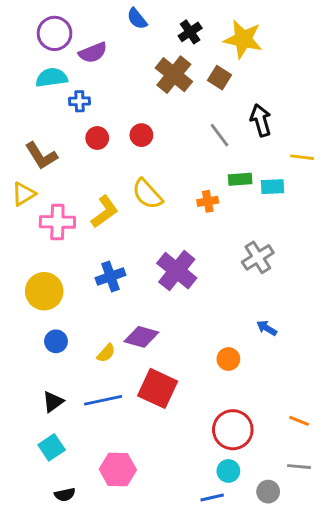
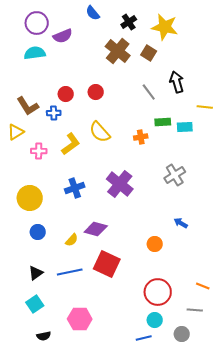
blue cross: (80, 101) -> (54, 113), moved
pink cross: (57, 222) -> (39, 151), size x0.7
gray line: (299, 467) -> (195, 310), moved

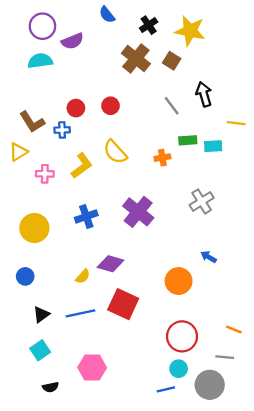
blue circle: (38, 232) -> (25, 276), moved
orange circle: (155, 244) -> (179, 281), size x1.5
gray circle: (182, 334) -> (210, 385), size x1.6

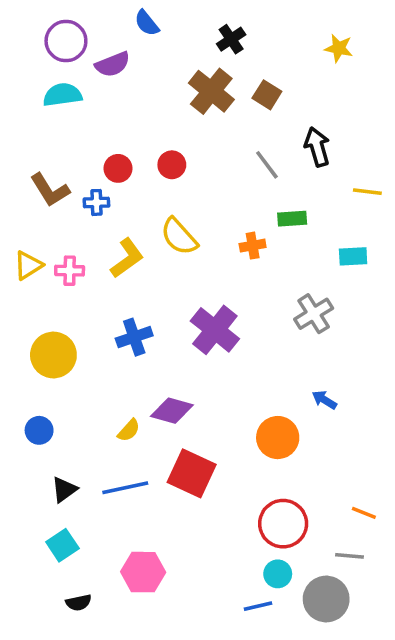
blue semicircle: (107, 15) -> (147, 23), moved
yellow star: (190, 31) -> (339, 48), moved, size x0.6
cyan rectangle: (213, 146) -> (353, 256), moved
yellow triangle: (18, 152) -> (28, 265), moved

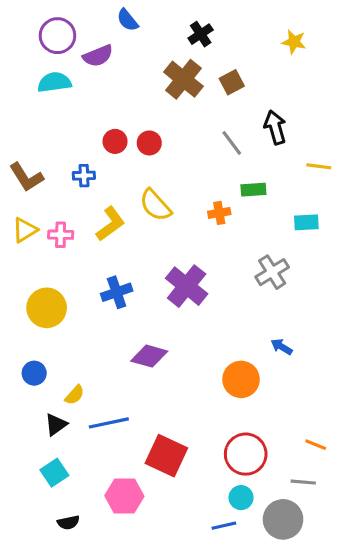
brown square: (267, 95) -> (232, 82), turned 30
red circle: (118, 168) -> (115, 141), moved
brown L-shape: (50, 190) -> (26, 177), moved
yellow semicircle: (129, 430) -> (75, 395), moved
red square: (192, 473) -> (166, 456), moved

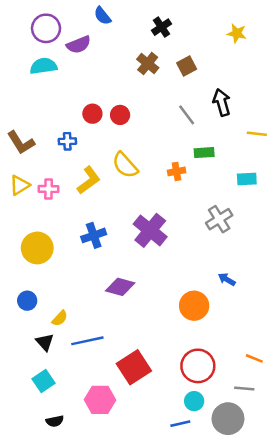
brown cross: (183, 79) -> (148, 63), size x0.7
black triangle: (56, 424) -> (45, 342), turned -36
red square: (166, 456) -> (134, 367), turned 32

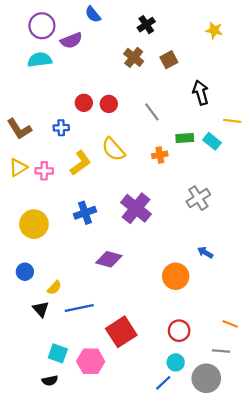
gray line: (187, 115) -> (152, 112), moved
cyan rectangle: (247, 179) -> (212, 141), moved, turned 42
red circle: (198, 366) -> (179, 331), size x0.7
cyan square: (43, 381) -> (58, 353), moved, turned -36
blue line: (180, 424) -> (163, 383), turned -30

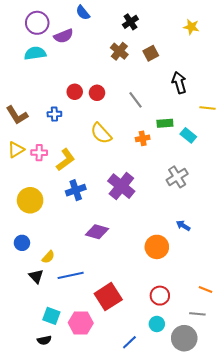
cyan rectangle: (212, 141) -> (188, 135), moved
yellow L-shape: (80, 163) -> (66, 160), moved
blue line: (163, 383) -> (129, 342), moved

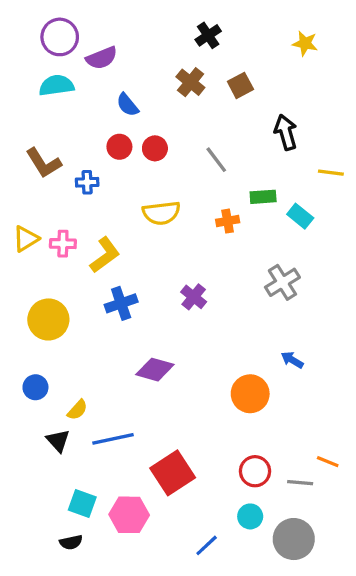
blue semicircle: (83, 13) -> (127, 105), moved
brown L-shape: (17, 115) -> (44, 163), moved
yellow semicircle: (101, 133) -> (161, 213), turned -55
purple cross: (121, 186) -> (194, 297), size x0.6
gray line: (197, 314) -> (300, 483), moved

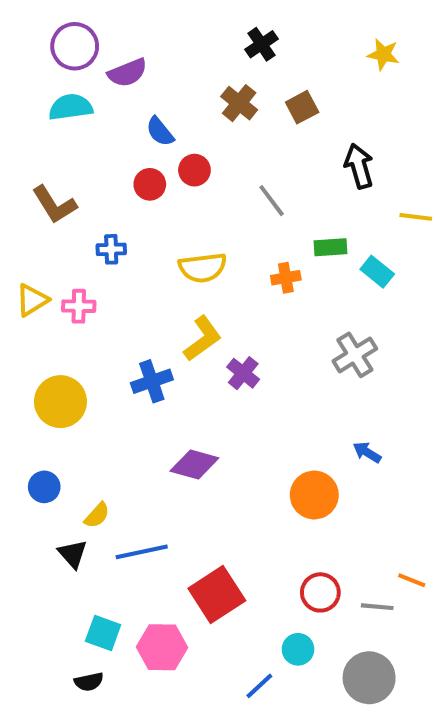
red circle: (155, 148) -> (194, 170), moved
blue cross: (87, 182) -> (111, 249), moved
yellow L-shape: (105, 255) -> (203, 339), moved
cyan circle: (250, 516) -> (298, 649), moved

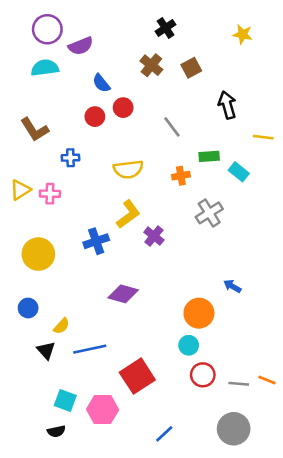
gray cross: (355, 355) -> (209, 213), moved
orange line: (412, 580) -> (267, 380), moved
cyan circle: (298, 649) -> (189, 345), moved

